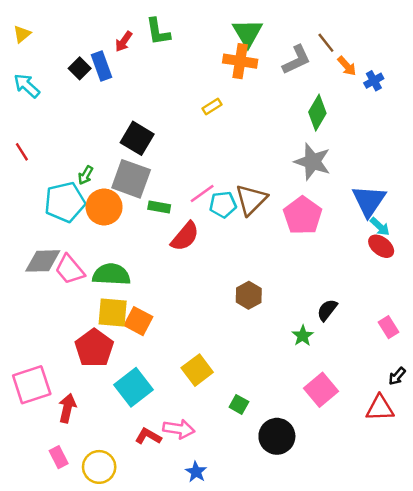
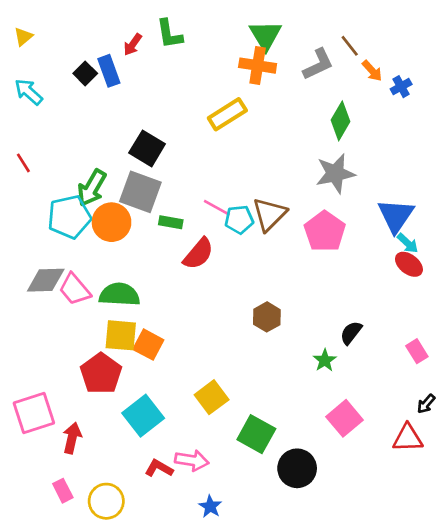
yellow rectangle: (212, 106) -> (227, 114), size x1.8
gray star: (312, 162) -> (335, 173), turned -30
green arrow: (86, 175) -> (92, 188), size x1.8
pink line: (202, 194) -> (217, 208), turned 65
green square: (239, 404) -> (256, 434), size x1.8

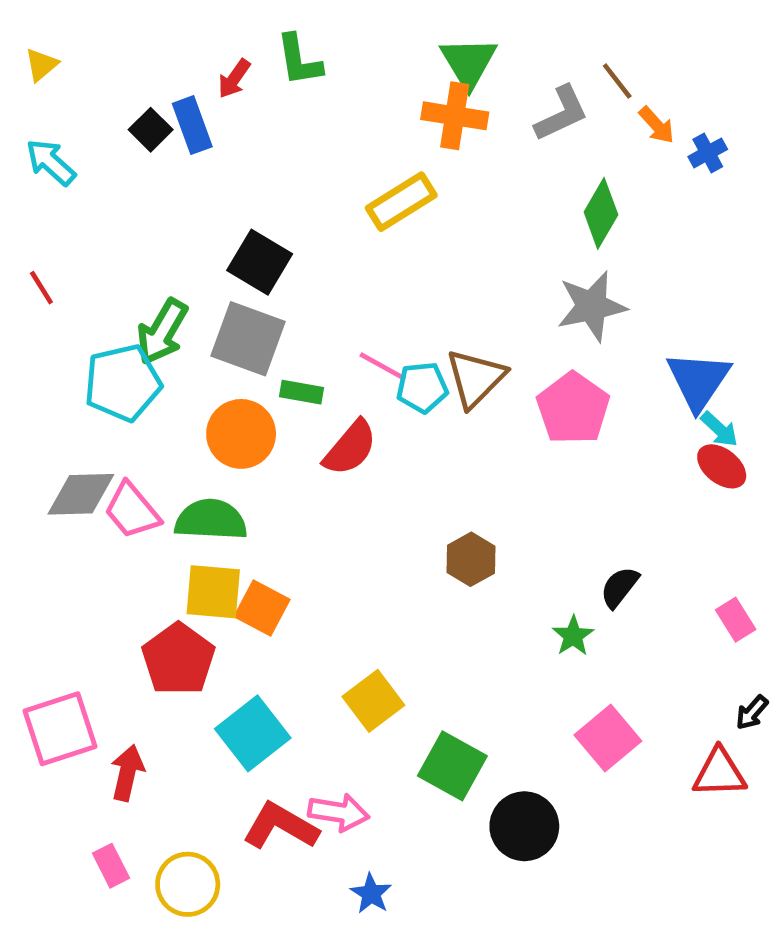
orange circle: (112, 222) -> (241, 434), moved
red L-shape: (159, 468) -> (281, 826), size x1.5

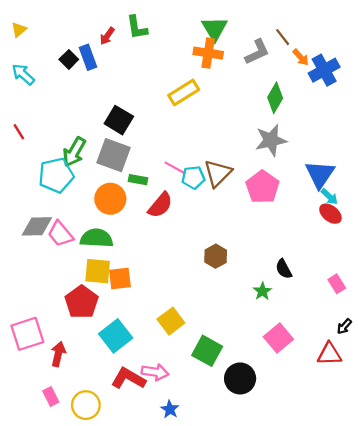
blue cross: (708, 153) -> (324, 70), size x1.8
black semicircle: (620, 587) -> (284, 269), turned -66
orange square: (262, 608) -> (120, 279), turned -35

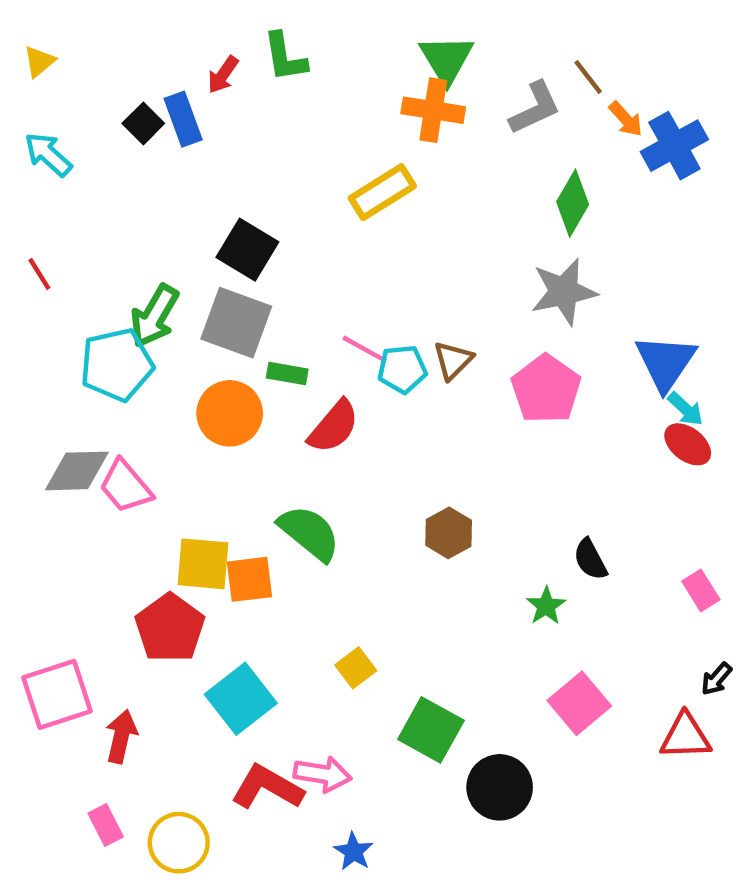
brown triangle: (218, 173) -> (453, 360), size x0.7
green semicircle: (97, 238) -> (309, 533), moved, turned 36
yellow square: (171, 321) -> (356, 668), size x0.7

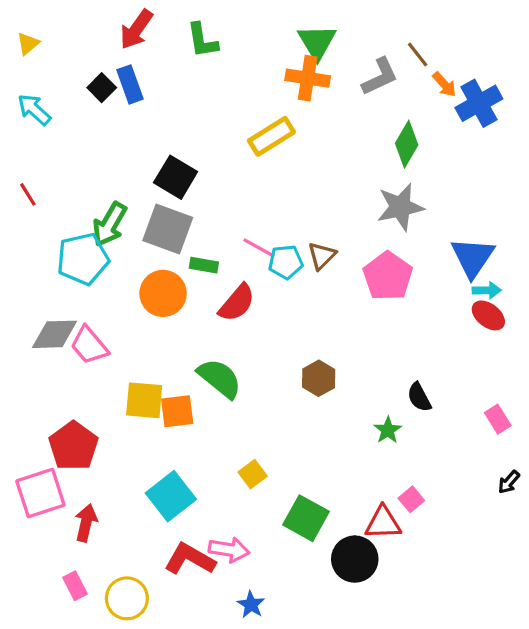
red arrow: (223, 75) -> (136, 29), moved, size x1.5
cyan arrow: (685, 409) -> (487, 290), turned -44
red pentagon: (170, 628) -> (73, 446), moved
pink square: (579, 703) -> (411, 499), size x0.6
red triangle: (685, 736) -> (383, 523), moved

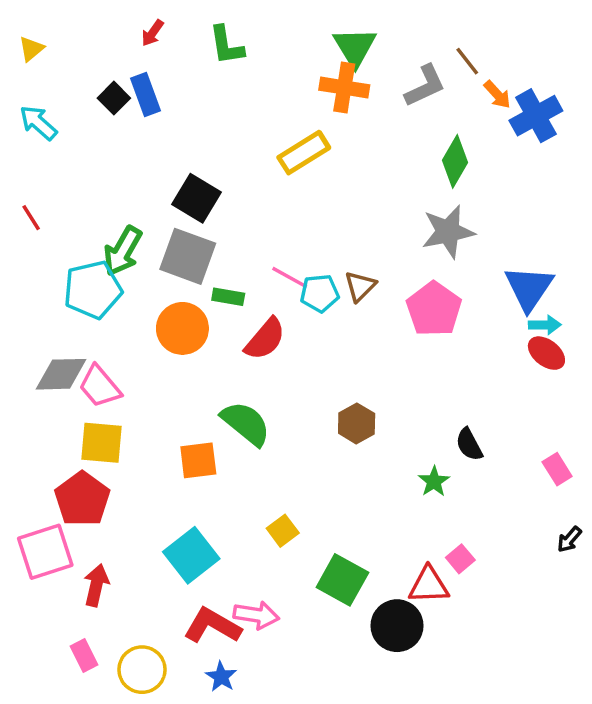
red arrow: (136, 29) -> (153, 33), size x0.6
yellow square: (144, 400) -> (102, 443), moved
blue star: (251, 605) -> (221, 677), moved

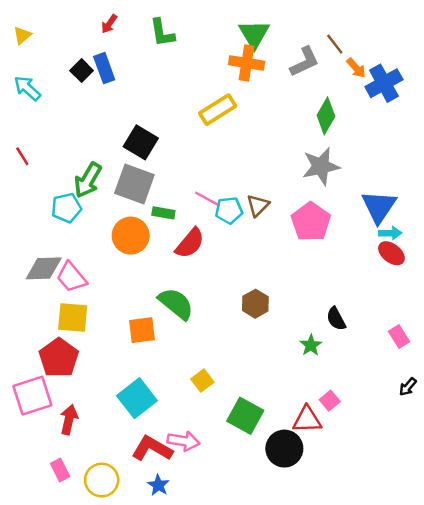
cyan pentagon: (93, 290) -> (66, 208), size x0.7

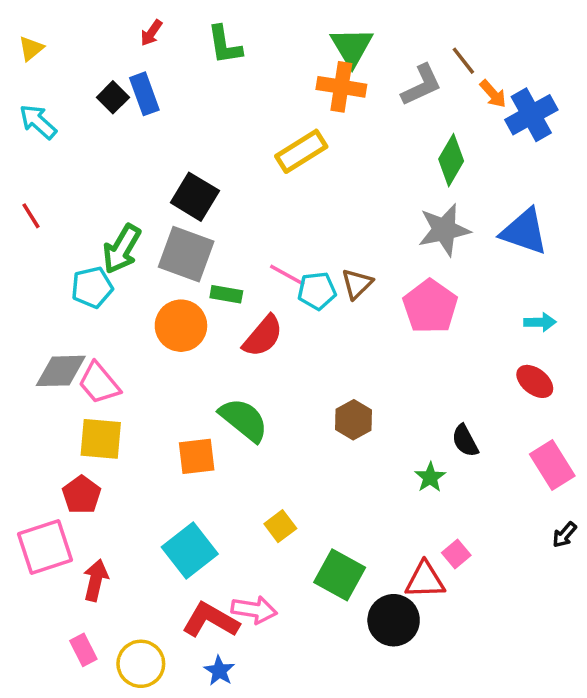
blue triangle: (379, 207) -> (524, 232), moved, turned -45
red ellipse: (391, 253) -> (535, 381), moved
pink rectangle: (399, 336) -> (552, 465), size x1.5
red pentagon: (59, 358) -> (82, 495), size x0.7

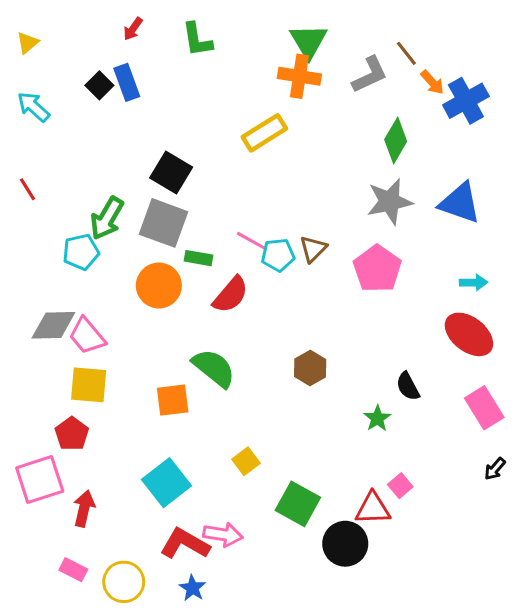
red ellipse: (535, 381) -> (469, 334), size x1.5
pink rectangle: (83, 650) -> (73, 570), turned -36

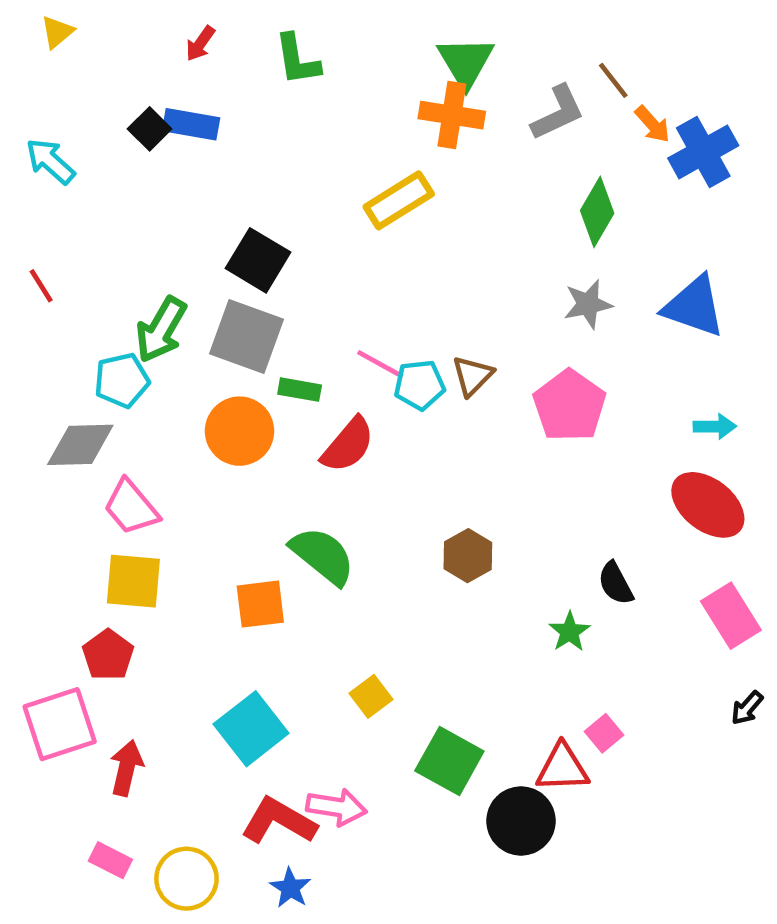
yellow triangle: (27, 43) -> (57, 32), moved
blue rectangle: (127, 82) -> (191, 124), turned -60
gray star: (390, 202) -> (588, 304), size x0.7
gray diamond: (53, 325) -> (80, 445), moved

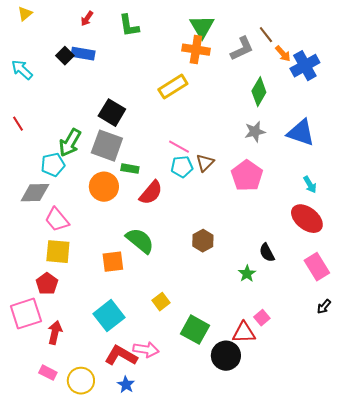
pink line: (380, 364) -> (179, 147), moved
cyan arrow: (715, 426) -> (310, 185), turned 60

